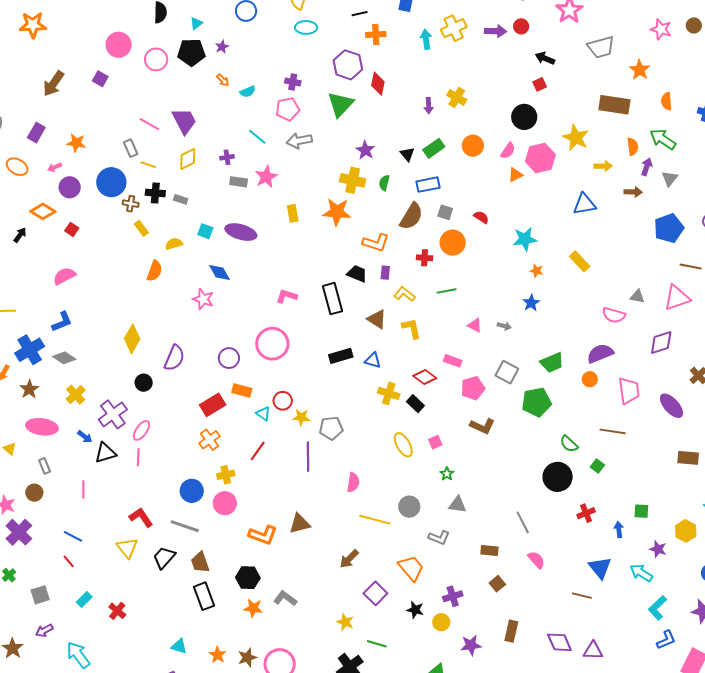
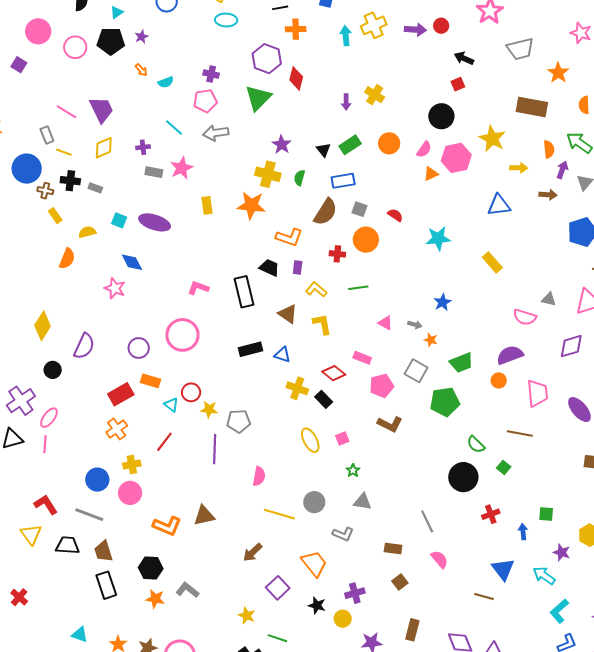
orange star: (537, 271) -> (431, 340), moved
black trapezoid: (164, 558) -> (68, 545), turned 50

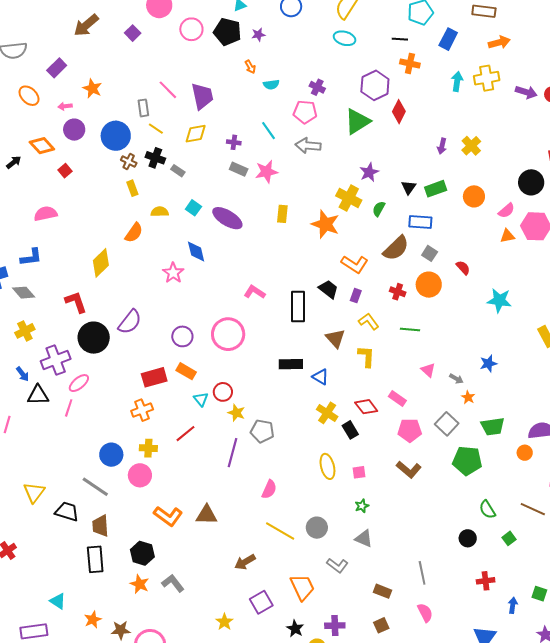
yellow diamond: (43, 326) -> (101, 263), moved
black circle: (53, 370) -> (94, 338), size x1.8
black circle: (463, 477) -> (468, 538), size x0.6
red L-shape: (46, 505) -> (76, 302), moved

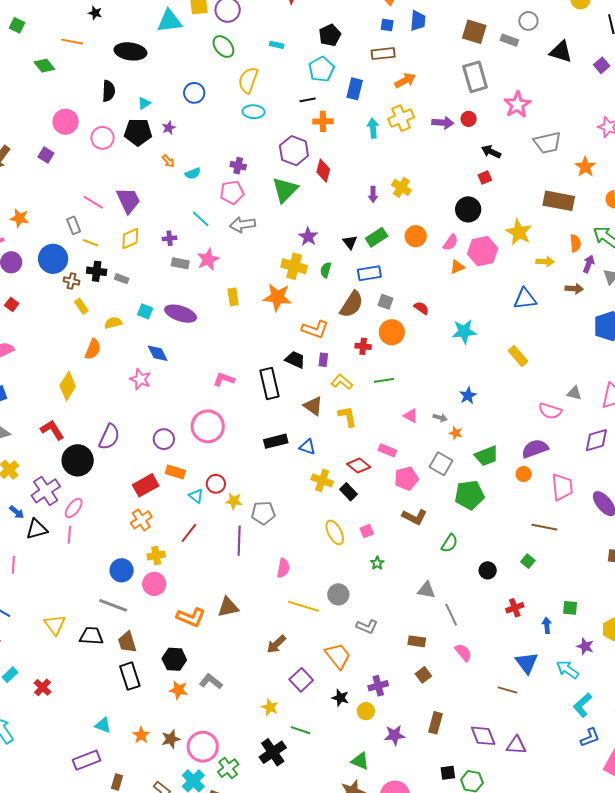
green semicircle: (487, 510) -> (450, 543), moved, turned -102
gray triangle: (364, 538) -> (426, 590), moved

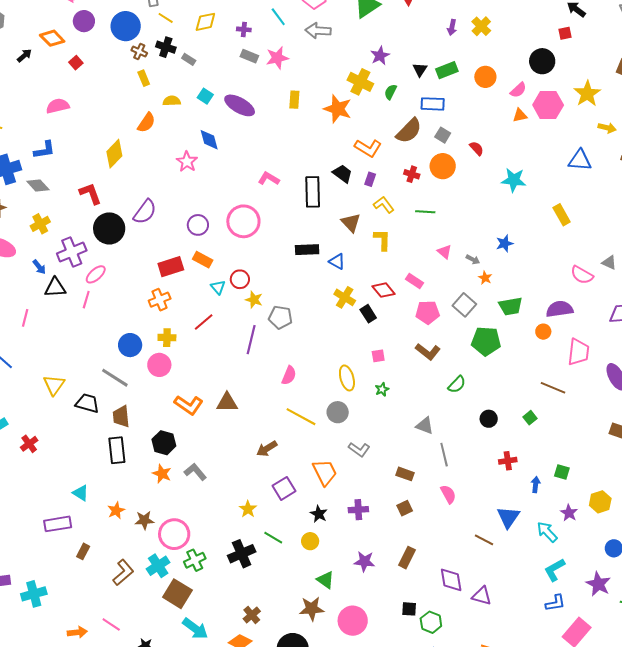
yellow ellipse: (335, 532) -> (347, 378), moved
yellow circle: (366, 711) -> (310, 541), moved

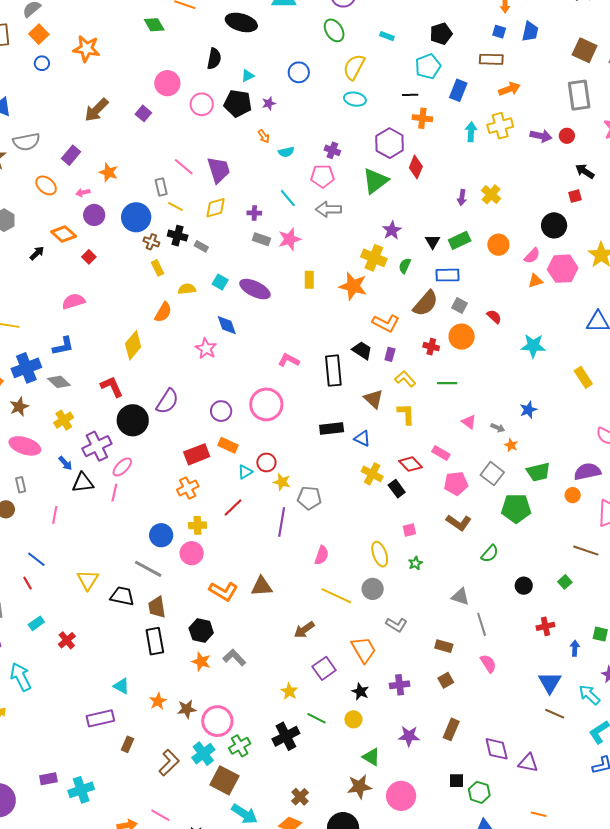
cyan triangle: (218, 287) -> (245, 472), turned 42
brown line: (484, 540) -> (555, 714), moved

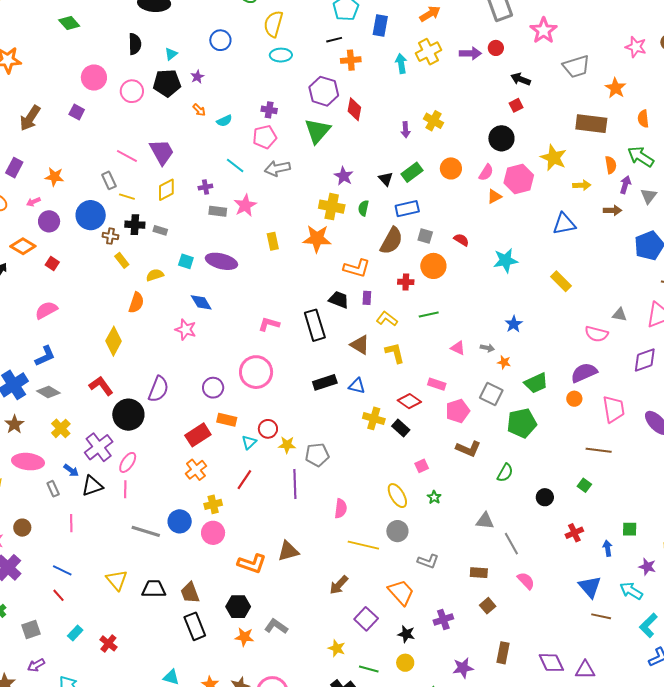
gray rectangle: (21, 485) -> (53, 489), moved
gray line: (148, 569) -> (146, 531), moved

